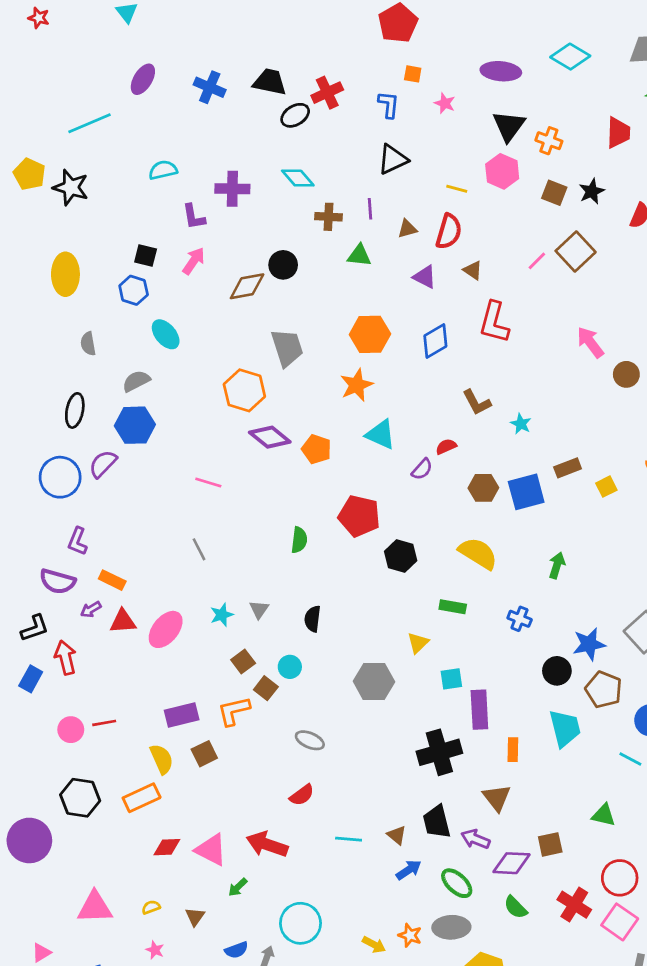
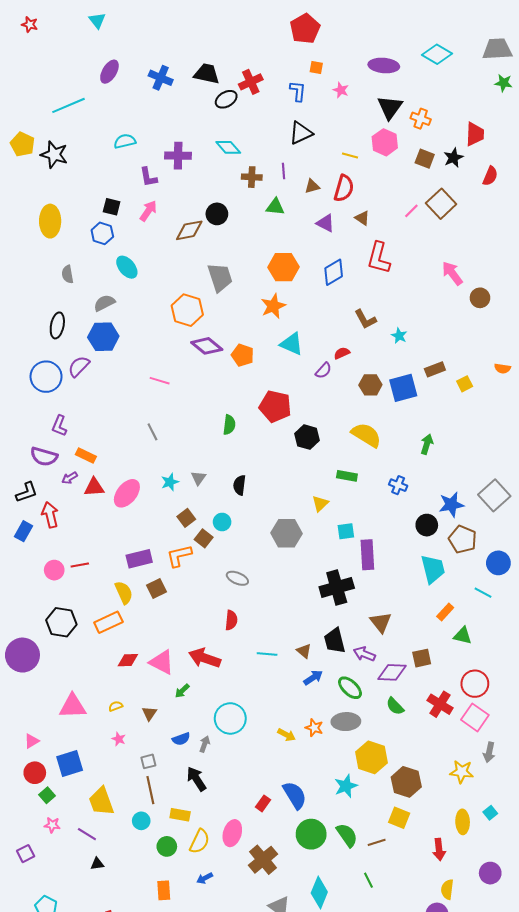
red trapezoid: (618, 133) -> (475, 134), moved
orange rectangle: (513, 750) -> (445, 612), moved, turned 42
red semicircle: (302, 795) -> (231, 620), turned -48

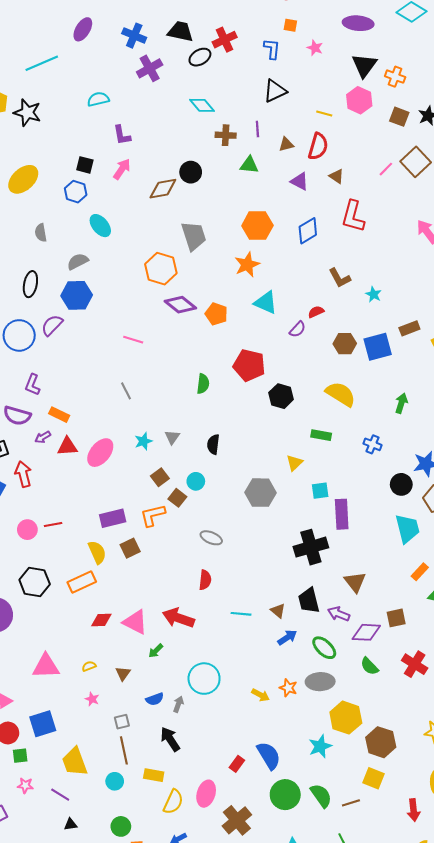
purple cross: (178, 156) -> (150, 68), moved, turned -30
yellow ellipse: (50, 221) -> (23, 179), turned 48
green square: (47, 795) -> (20, 756), turned 35
green circle: (167, 846) -> (121, 826), moved

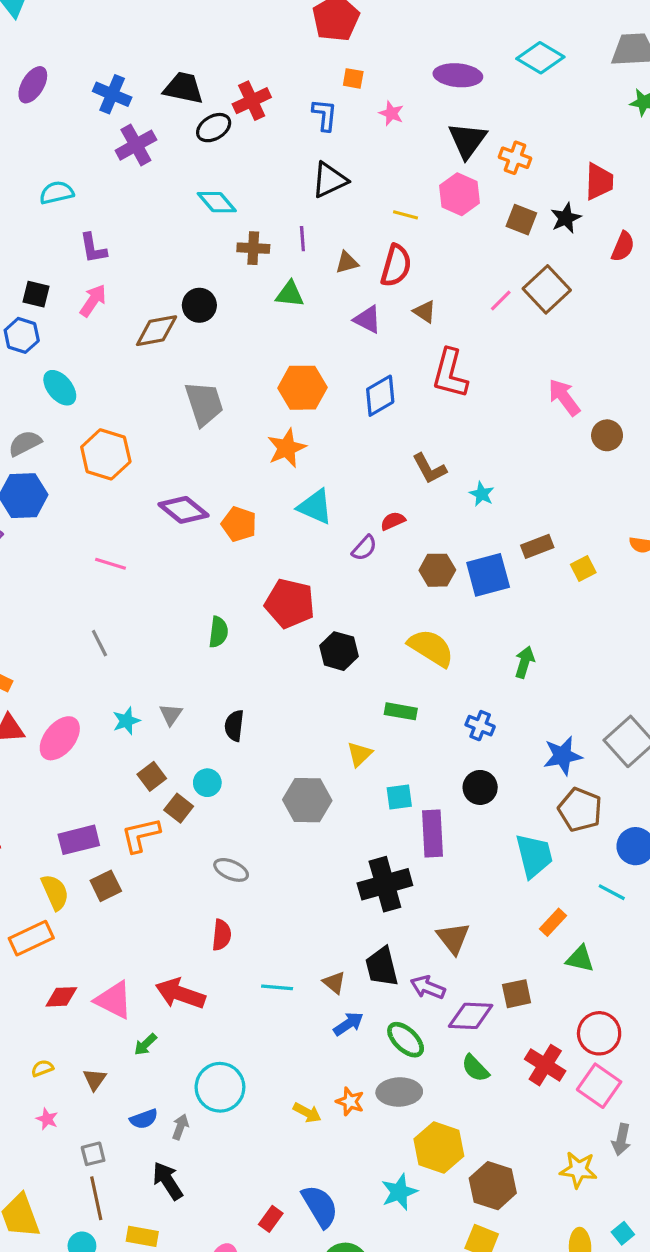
orange hexagon: (161, 269) -> (106, 454), moved
black circle: (401, 484) -> (480, 787), moved

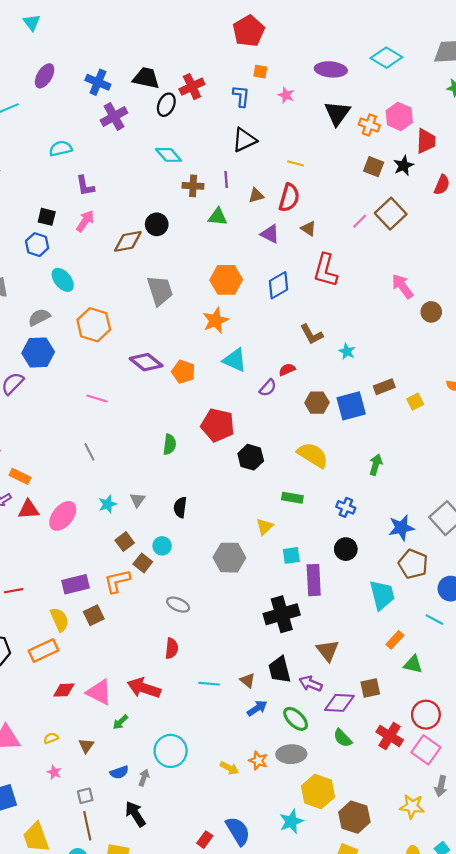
black ellipse: (214, 128) -> (166, 105), turned -35
pink hexagon: (459, 194) -> (399, 116), moved

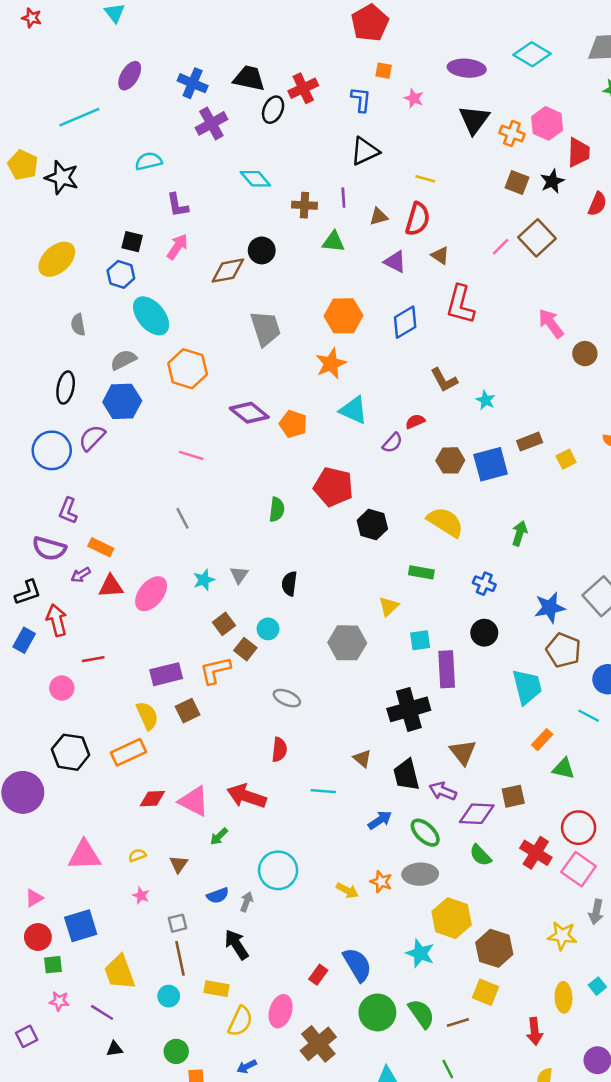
cyan diamond: (168, 155) -> (255, 179), moved
cyan ellipse: (63, 280) -> (151, 316), size x1.4
red line: (14, 591) -> (93, 659), moved
brown triangle: (248, 680) -> (362, 758), moved
cyan star: (291, 821) -> (420, 953), turned -30

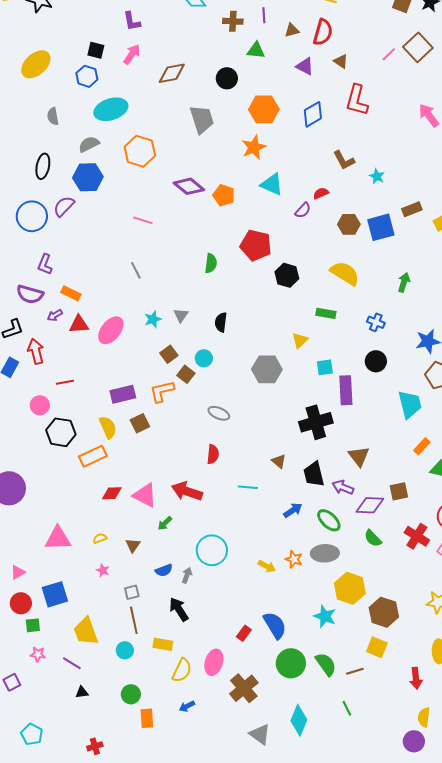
black circle: (262, 250) -> (227, 78), moved
cyan ellipse: (151, 316) -> (111, 109), turned -68
black hexagon: (71, 752) -> (61, 432), moved

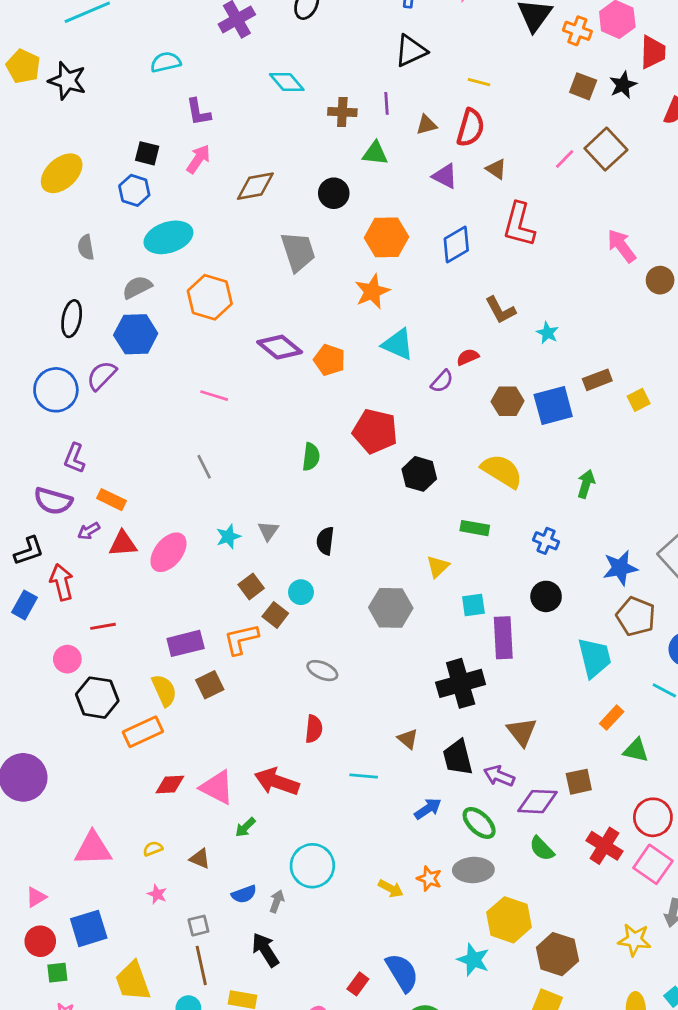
brown triangle: (133, 545) -> (200, 859), turned -42

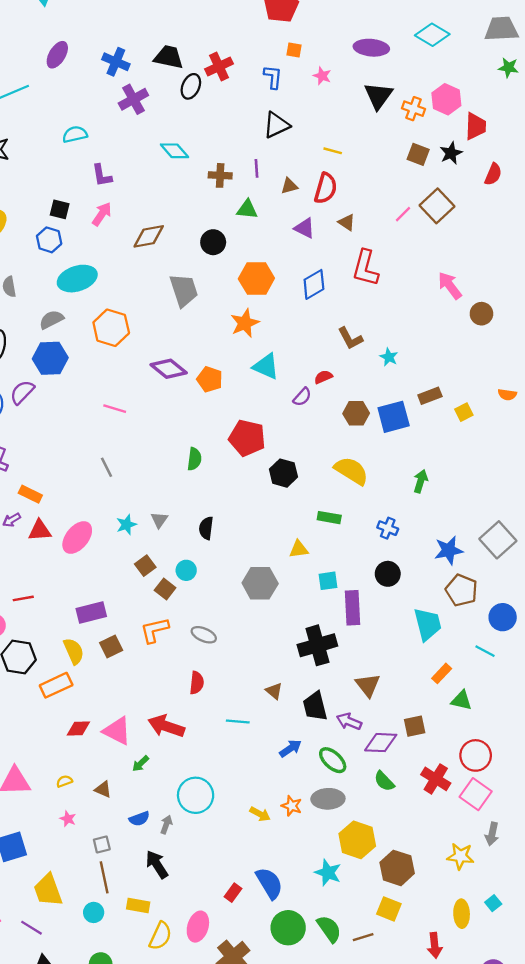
yellow triangle: (438, 567) -> (299, 549), turned 36
orange L-shape: (241, 639) -> (155, 630), moved

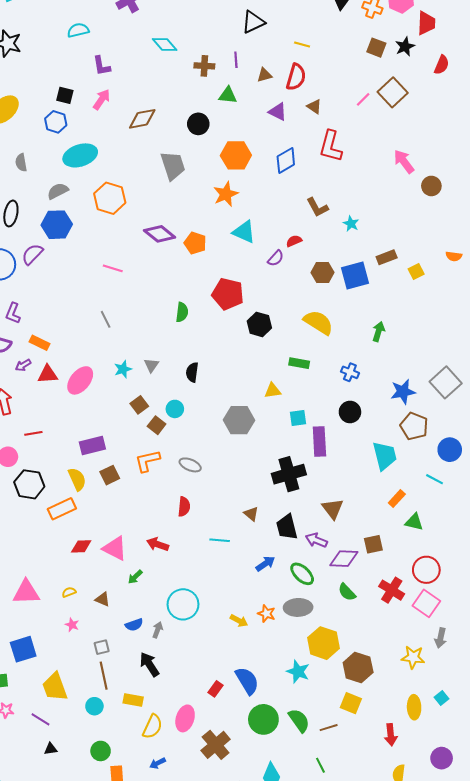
red arrow: (166, 726) -> (158, 544), size x0.7

